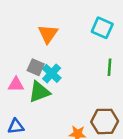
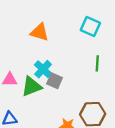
orange triangle: (48, 34) -> (40, 32), turned -48
gray square: (36, 67) -> (55, 81), moved

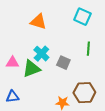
gray square: (55, 81) -> (63, 63), moved

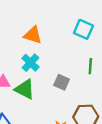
cyan cross: (41, 54) -> (30, 63), moved
green triangle: (31, 69) -> (25, 89), turned 48

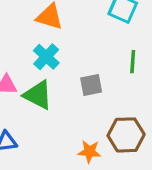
gray square: (62, 82) -> (91, 85), turned -35

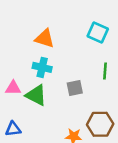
cyan cross: (46, 57) -> (42, 67), turned -30

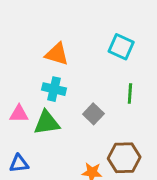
gray square: (75, 88) -> (93, 114), turned -35
green triangle: (36, 95) -> (47, 123), turned -35

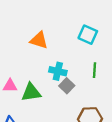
cyan cross: (54, 89) -> (58, 71), moved

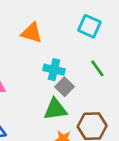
green line: (94, 70) -> (97, 68), turned -40
green triangle: (31, 92) -> (55, 109), moved

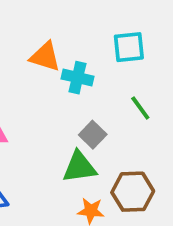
cyan square: (89, 26) -> (129, 47), turned -30
cyan cross: (54, 70) -> (77, 78), moved

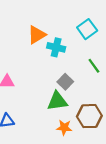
cyan square: (129, 47) -> (87, 29), turned -30
orange triangle: (45, 57) -> (37, 35), turned -48

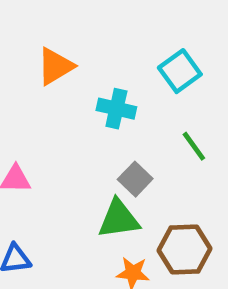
orange triangle: (37, 35) -> (55, 66), moved

